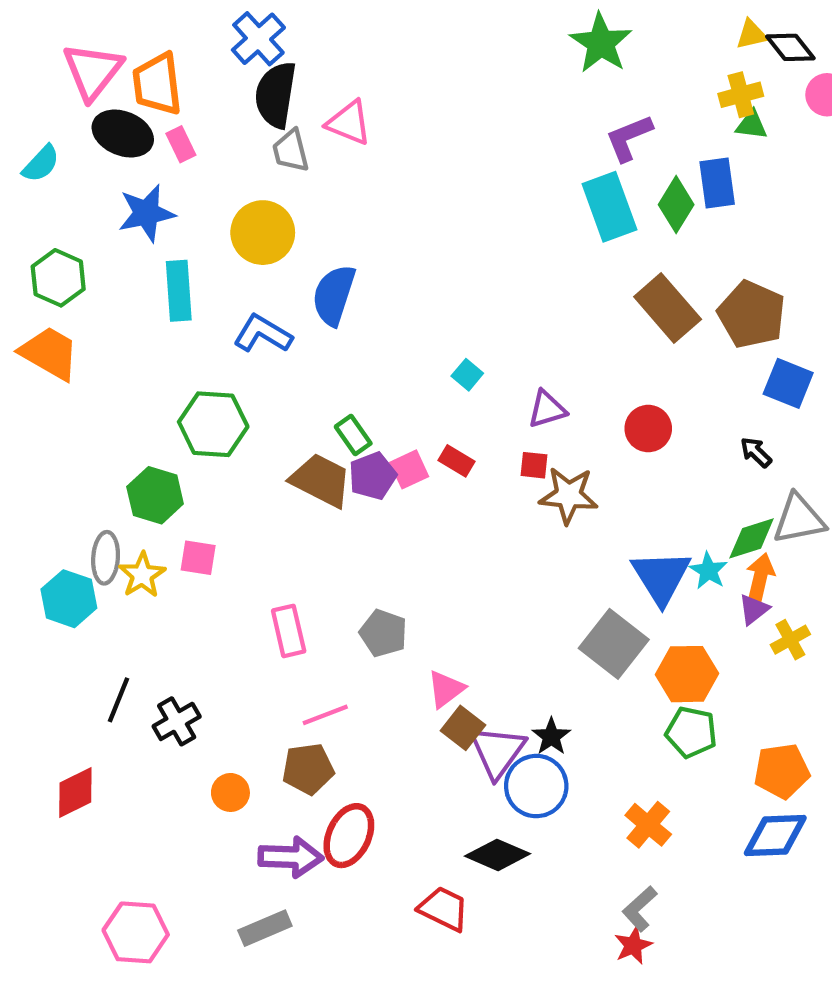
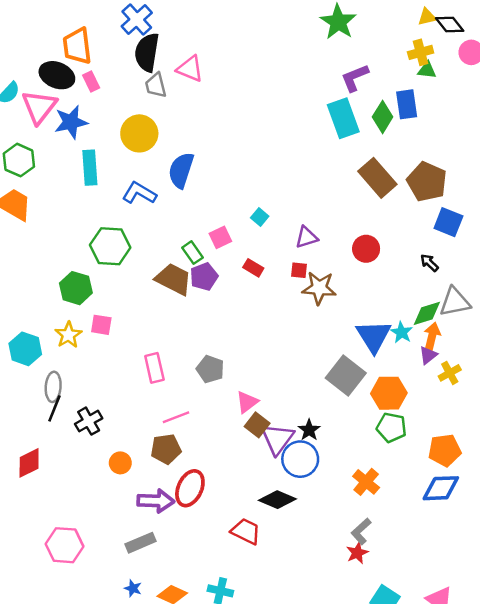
pink triangle: (93, 71) -> (39, 107), moved
pink square: (409, 469) -> (220, 237), moved
gray ellipse: (106, 558) -> (53, 387), moved

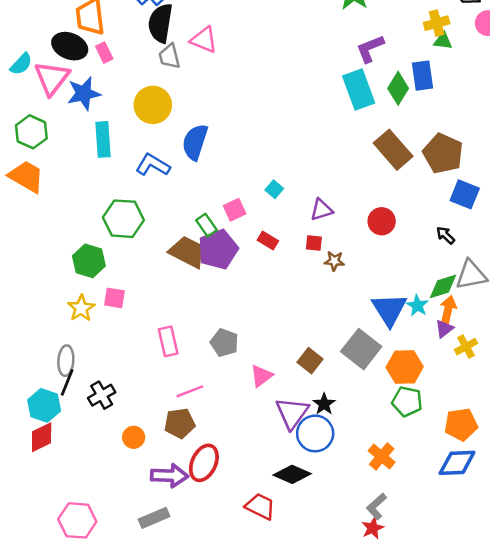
purple pentagon: (204, 277) -> (218, 249), size x1.4
brown star: (319, 288) -> (334, 261), size x0.6
cyan hexagon: (25, 349) -> (44, 405), moved
brown square: (257, 425) -> (310, 361), moved

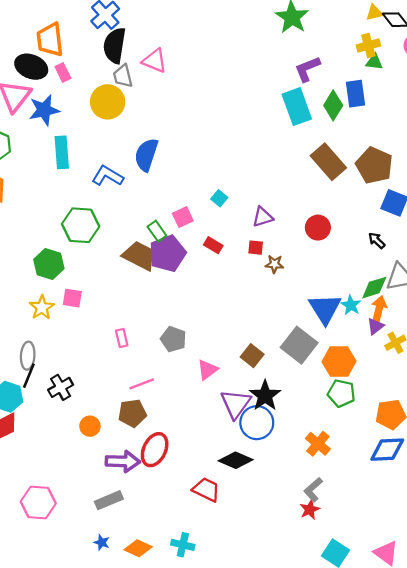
yellow circle: (153, 105) -> (108, 102), moved
pink rectangle: (168, 341) -> (122, 338), size x0.7
black star: (324, 404) -> (265, 396), size x1.5

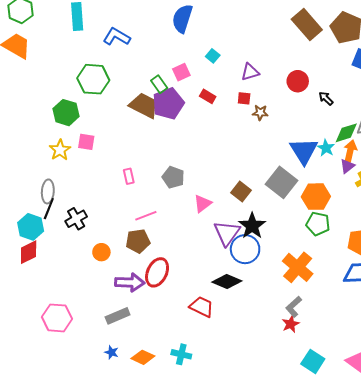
blue semicircle: (146, 155) -> (182, 18), moved
black arrow: (377, 241) -> (326, 98), moved
orange cross: (318, 444) -> (298, 267), size x1.4

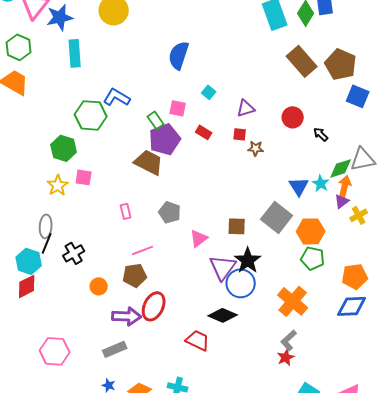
blue L-shape: (117, 37) -> (117, 97), moved
pink square: (181, 72) -> (178, 108), turned 36
brown trapezoid: (144, 105) -> (149, 162), moved
blue triangle: (304, 151) -> (299, 186), size x0.7
brown square: (241, 191) -> (237, 226), turned -36

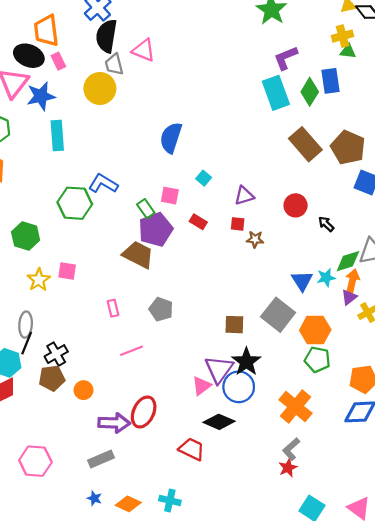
green hexagon: (64, 148) -> (26, 236), moved
cyan star: (321, 183) -> (326, 278), turned 30
pink triangle: (199, 238) -> (202, 386), moved
brown pentagon: (135, 275) -> (52, 378), moved

